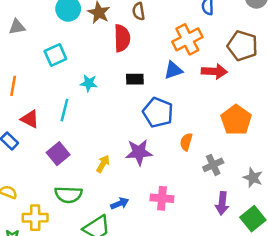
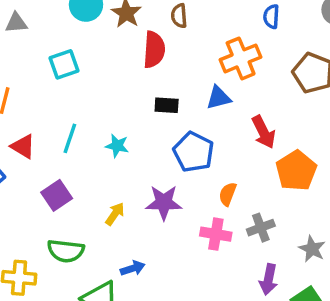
red arrow: (214, 71) -> (264, 132), moved, turned 55
cyan star: (89, 83) -> (117, 146), moved
pink cross: (162, 198) -> (216, 234), moved

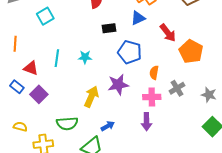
purple square: (57, 195) -> (39, 94), moved
yellow arrow: (115, 214) -> (91, 97), size x1.5
purple arrow: (268, 279) -> (146, 122), moved

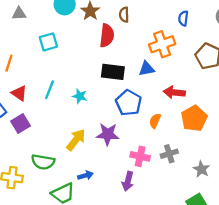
black rectangle: (109, 28) -> (113, 72), size x1.5
red arrow: (168, 33) -> (174, 92), turned 120
orange semicircle: (154, 73) -> (155, 121), moved

